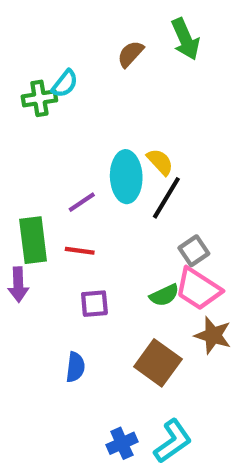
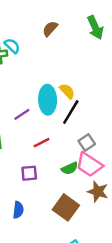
green arrow: (185, 39) -> (95, 27), moved
cyan semicircle: (65, 84) -> (12, 46), turned -84
red line: (80, 251) -> (41, 143), moved, turned -35

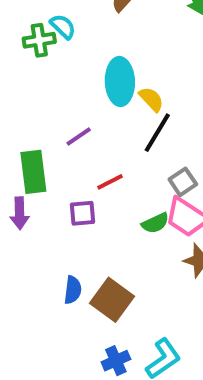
cyan ellipse: (48, 100) -> (120, 82), moved
purple square: (29, 173) -> (83, 213), moved
brown square: (66, 207) -> (112, 300), moved

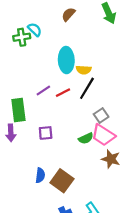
yellow semicircle: (151, 99) -> (84, 70), turned 136
red line: (110, 182) -> (63, 93), moved

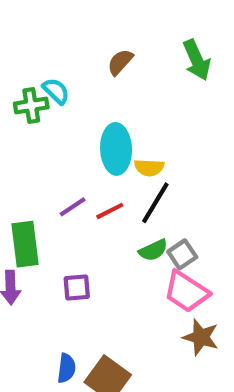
green semicircle: (86, 138) -> (153, 250), moved

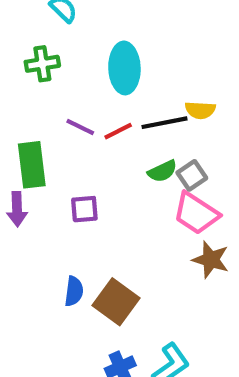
green cross: (31, 105) -> (42, 64), moved
yellow semicircle: (149, 168) -> (200, 110), moved
black line: (155, 203) -> (164, 123), turned 48
purple line: (73, 207) -> (80, 127), turned 60

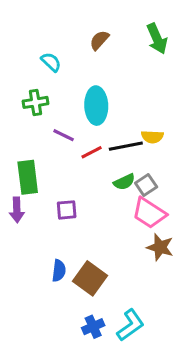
purple line: (80, 127) -> (64, 135), moved

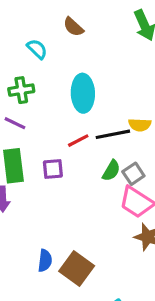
brown semicircle: (99, 40) -> (73, 27), moved, turned -90
purple line: (64, 135) -> (15, 123), moved
green semicircle: (124, 182) -> (111, 171), turned -35
purple square: (67, 210) -> (53, 169), moved

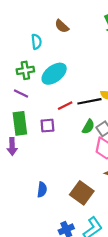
cyan semicircle: (37, 49) -> (36, 42), turned 40
cyan ellipse: (83, 93) -> (54, 74), moved, turned 55
brown square: (77, 268) -> (82, 193), moved

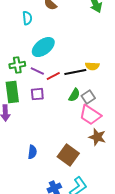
green cross: (25, 70) -> (17, 65), moved
purple line: (21, 94) -> (37, 71), moved

